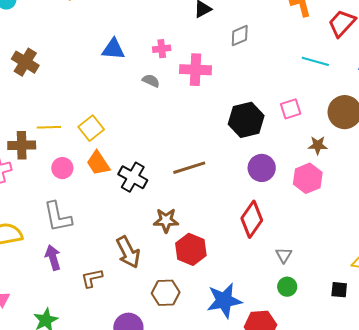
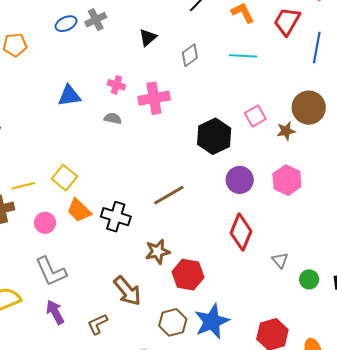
pink cross: (162, 49) -> (116, 85), turned 36
cyan line: (315, 61) -> (243, 56), moved
brown star: (318, 145) -> (286, 131), moved
green circle: (287, 287) -> (309, 279), moved
blue star: (224, 301) -> (212, 321), moved

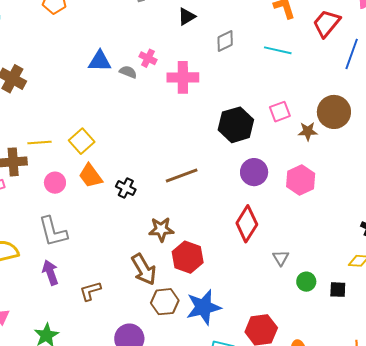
gray semicircle: (113, 118) -> (128, 72), moved
black cross: (116, 217) -> (126, 188), size x0.7
brown arrow: (127, 291) -> (144, 269), moved

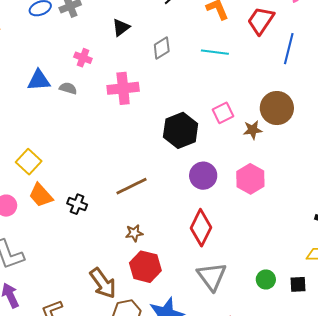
pink cross: (148, 58) -> (83, 58), moved
brown star: (161, 229) -> (134, 233), moved, size x0.7
gray triangle: (281, 258) -> (212, 276), moved, size x1.8

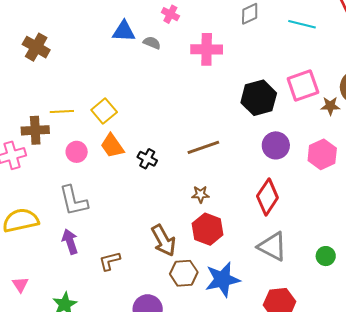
pink square: (223, 113) -> (303, 86), size x1.5
gray triangle: (212, 276) -> (272, 247), turned -32

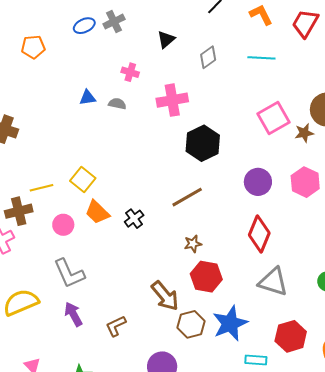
blue triangle: (124, 31) -> (88, 98), size x0.7
black hexagon: (259, 98) -> (203, 143), moved
black cross: (147, 159) -> (134, 219), turned 36

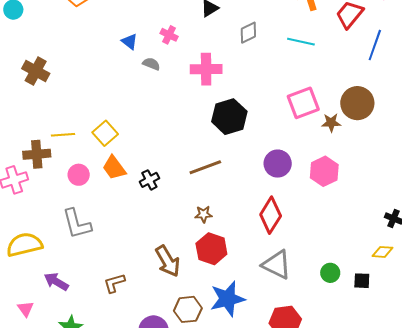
blue triangle: (88, 98) -> (130, 42), moved, turned 36
purple arrow: (73, 314) -> (56, 282), moved, turned -40
brown hexagon: (191, 324) -> (188, 309), moved

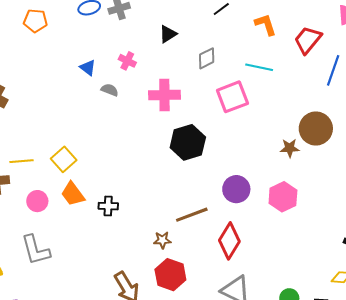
pink square: (303, 103) -> (232, 97), moved
brown line: (205, 167) -> (192, 215), moved
black cross: (149, 180) -> (108, 206), turned 30

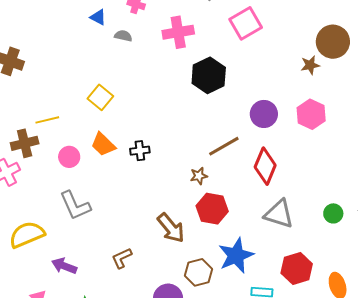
yellow square: (64, 159) -> (100, 97), moved

